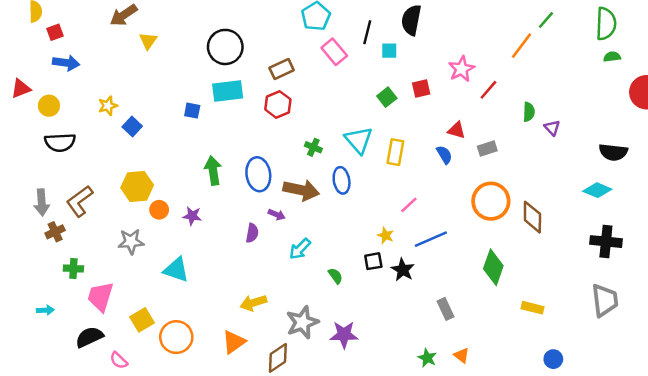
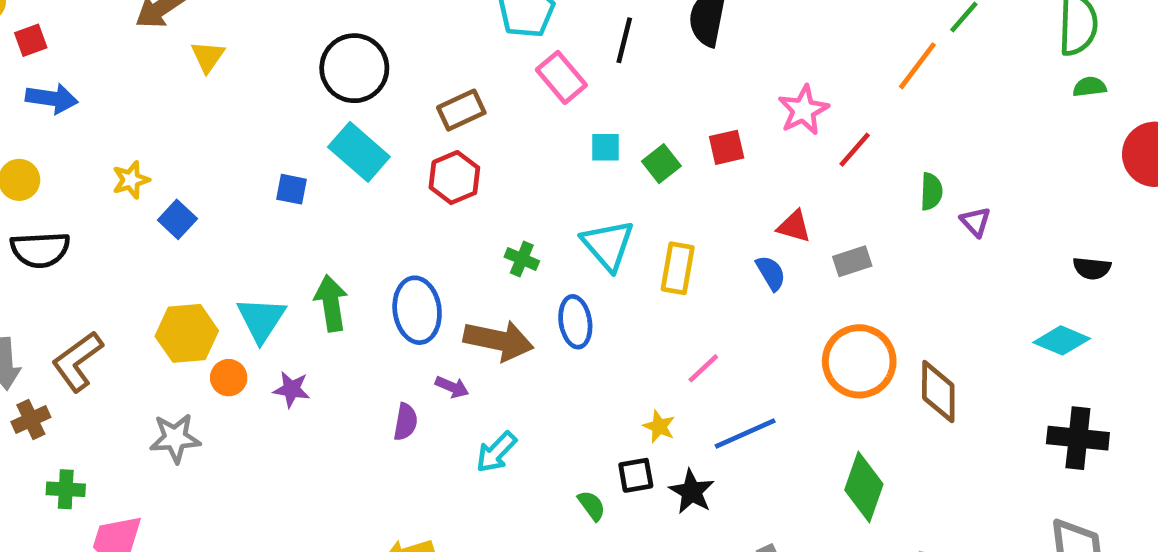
cyan square: (389, 51) -> (606, 147), moved
cyan rectangle: (228, 91) -> (359, 152), turned 48
black semicircle: (613, 152) -> (1092, 268), size x0.7
cyan triangle: (176, 270) -> (261, 319), moved, turned 44
green semicircle: (335, 276) -> (592, 506), moved

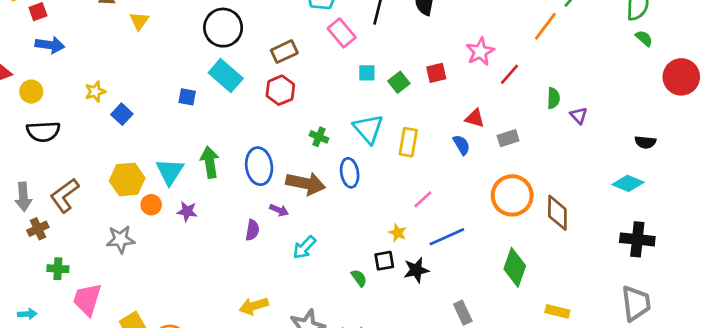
green semicircle: (1090, 87) -> (644, 38), turned 48
black star: (692, 492) -> (416, 270), turned 30

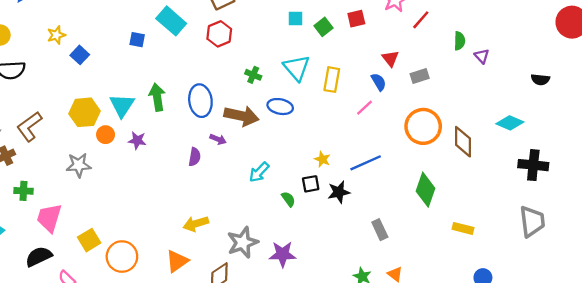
red triangle: (475, 118) -> (390, 58), turned 36
blue ellipse: (350, 173) -> (280, 107), turned -70
cyan diamond: (628, 183) -> (510, 123), moved
pink line: (423, 199) -> (365, 108), moved
cyan arrow: (304, 247) -> (259, 172), moved

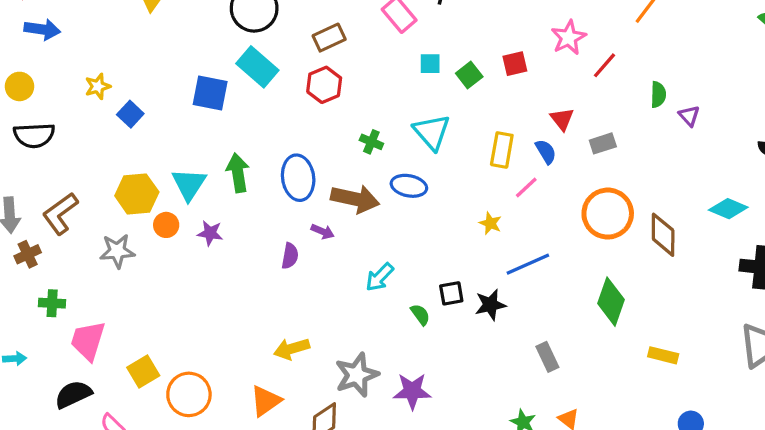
blue square: (137, 40) -> (210, 93), size x1.6
yellow rectangle: (332, 80) -> (502, 150), moved
yellow star: (322, 159) -> (490, 223), moved
gray star: (79, 165) -> (117, 251), moved

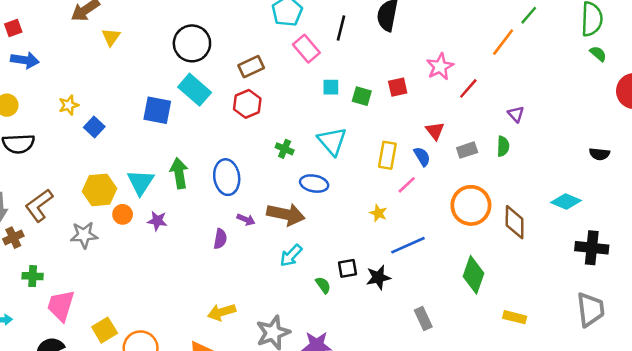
green square: (469, 75) -> (362, 96), turned -36
green semicircle: (658, 95) -> (503, 146), moved
purple triangle: (689, 116) -> (516, 114), moved
brown arrow: (355, 199) -> (286, 214), moved

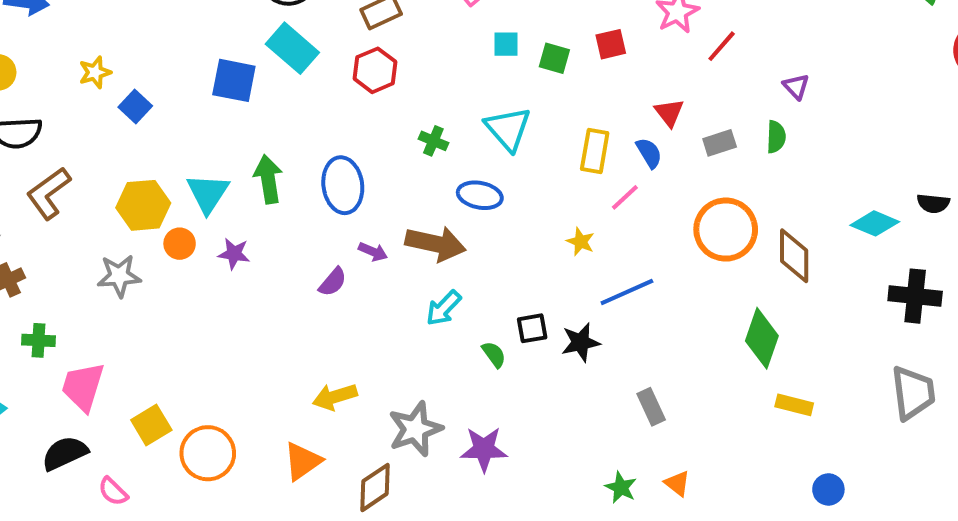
black semicircle: (599, 154) -> (933, 203), moved
brown L-shape: (39, 205) -> (49, 193), moved
purple semicircle: (220, 239) -> (333, 282), turned 30
green diamond: (473, 275) -> (762, 338), moved

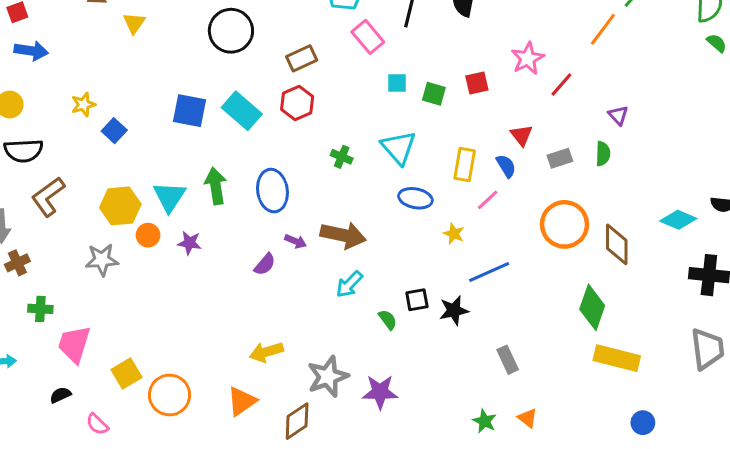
cyan rectangle: (292, 48) -> (242, 111), moved
blue ellipse: (480, 195) -> (415, 198), moved
yellow rectangle: (794, 405) -> (617, 358), size x1.6
black semicircle: (65, 453) -> (60, 395), size x0.6

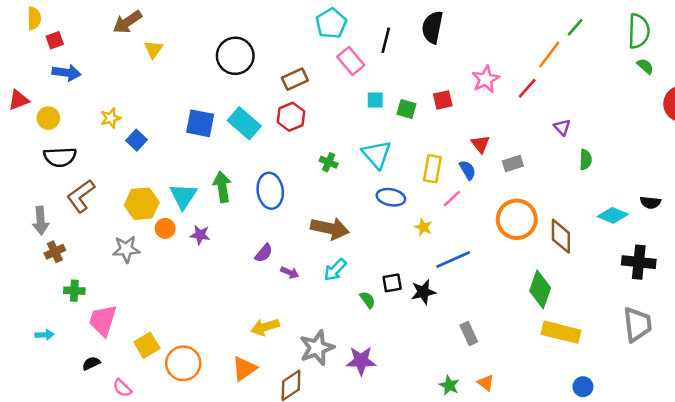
red line: (561, 85) -> (527, 88), moved
green semicircle: (603, 154) -> (586, 160), moved
purple arrow: (296, 241) -> (290, 272), moved

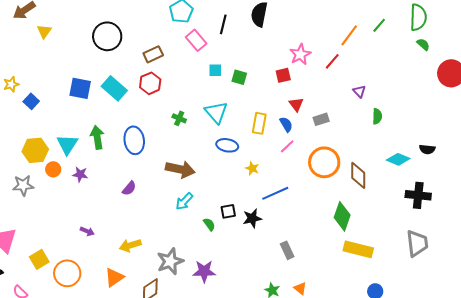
green line: (575, 27) -> (379, 25), moved
red square: (443, 100) -> (283, 75), moved
pink line: (452, 199) -> (287, 146), moved
purple arrow: (290, 272) -> (87, 231), moved

